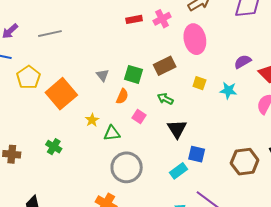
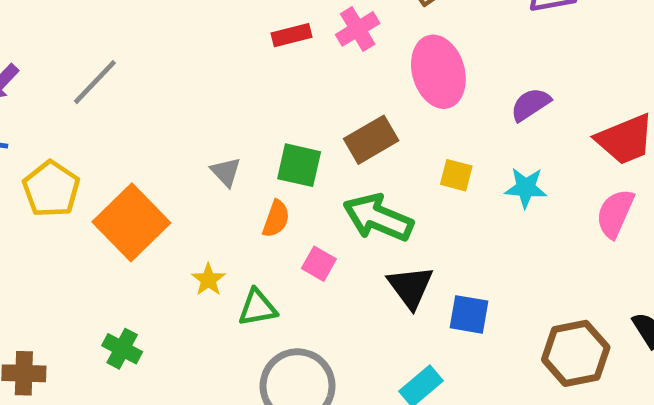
gray line: (50, 34) -> (95, 82), turned -30
purple semicircle: (243, 62) -> (530, 104), moved
green arrow: (165, 99) -> (378, 218), size x1.8
blue square: (197, 154) -> (469, 314), moved

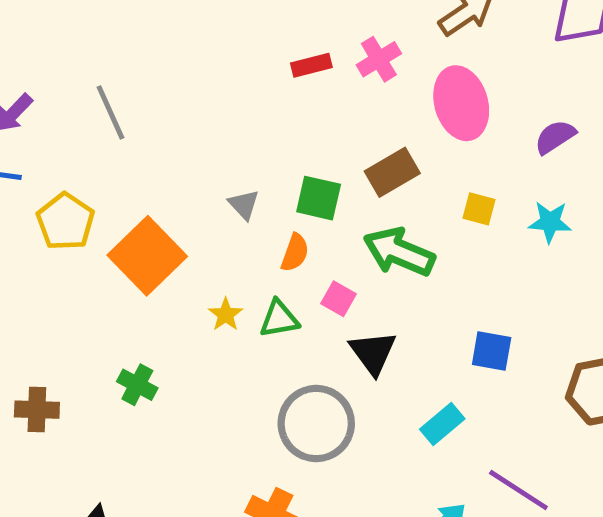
gray line: (95, 82) -> (110, 112), turned -68
black triangle: (410, 287) -> (373, 353), moved
green triangle: (257, 308) -> (279, 319), moved

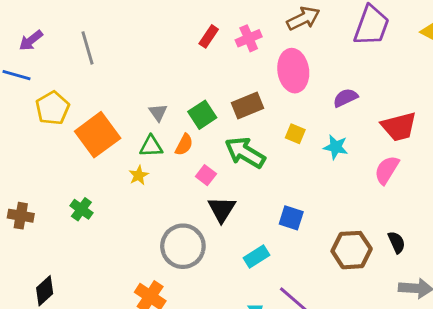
red rectangle: (311, 65) -> (209, 36), turned -50
green square: (319, 198) -> (202, 115), turned 36
green triangle: (279, 319) -> (151, 146), moved

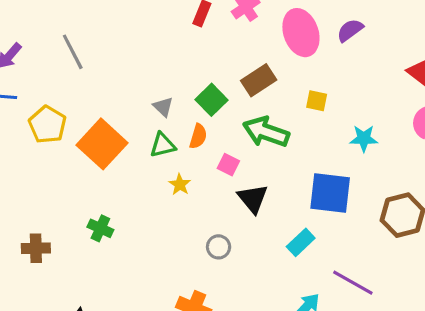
purple semicircle: (345, 98) -> (350, 30), moved
cyan star: (336, 147) -> (364, 138), moved
yellow star: (139, 175) -> (180, 184), moved
blue square: (291, 218) -> (330, 193), size x1.6
gray circle: (183, 246) -> (219, 247), size x0.5

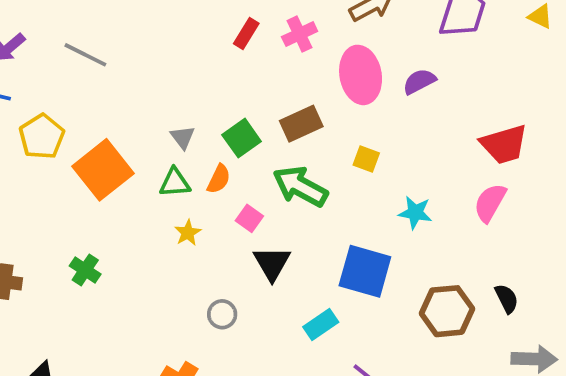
gray line: (73, 52) -> (85, 55), turned -45

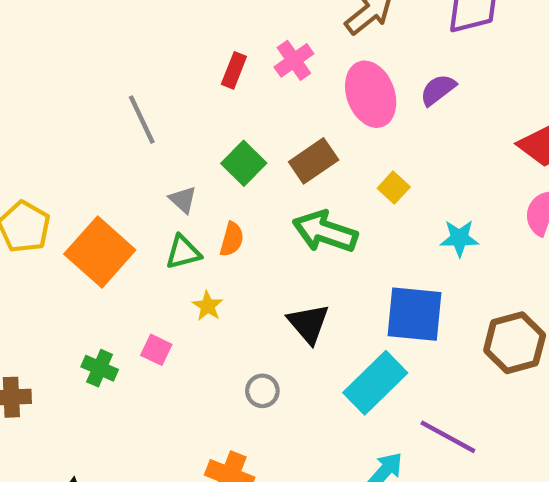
gray line: (85, 55) -> (142, 120), moved, turned 48
green square: (242, 138) -> (244, 163), moved
yellow square: (366, 159) -> (394, 188), turned 32
pink square: (249, 218) -> (156, 350), moved
cyan rectangle: (321, 324) -> (375, 383), size x1.6

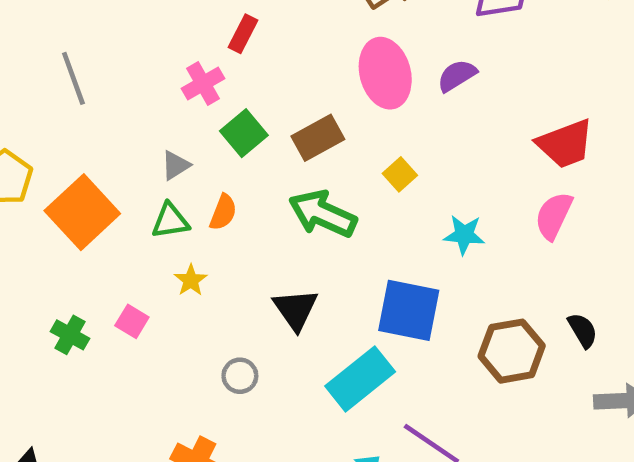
pink cross: (294, 60) -> (203, 84), moved
gray line: (142, 120) -> (73, 78), moved
gray triangle: (183, 200) -> (176, 165), turned 40

